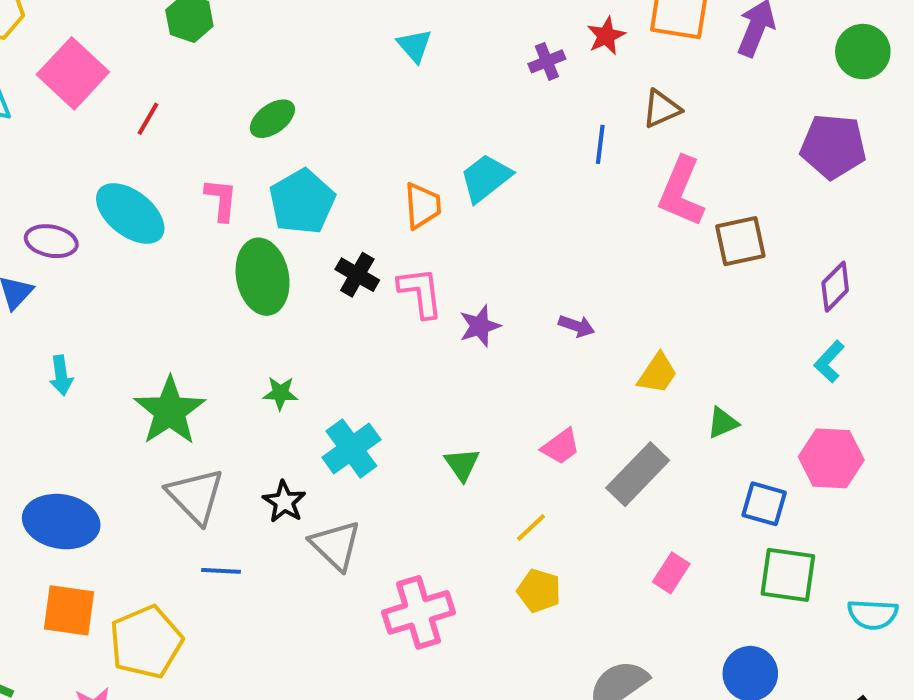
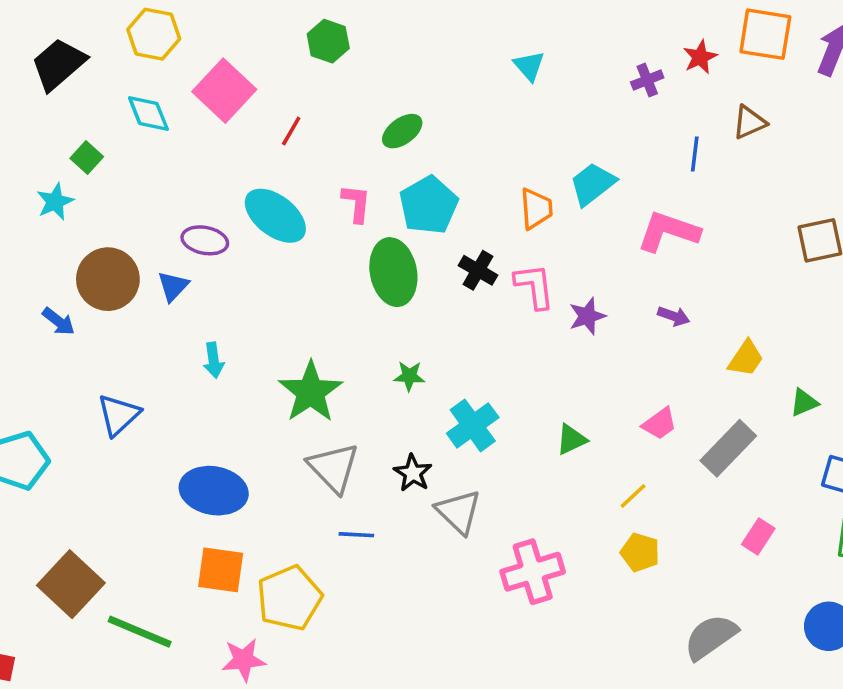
pink L-shape: (681, 192) -> (668, 232), moved, turned 86
green triangle: (462, 464) -> (571, 440), turned 40

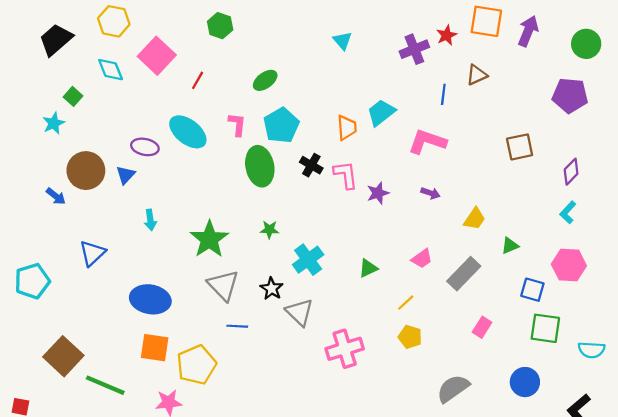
purple cross: (647, 80) -> (414, 49), size x1.5

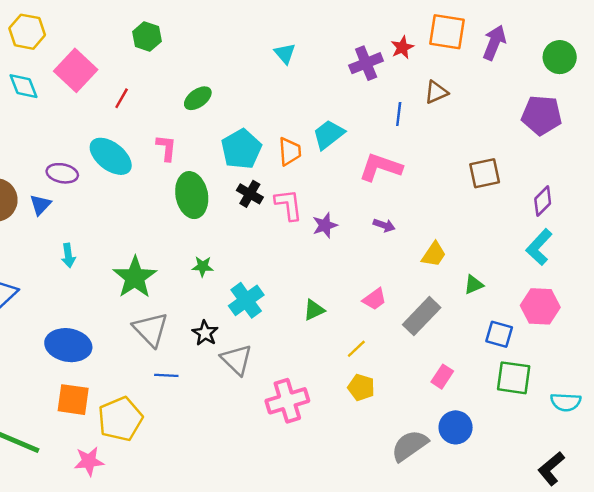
cyan pentagon: (281, 125) -> (241, 149), moved
cyan L-shape: (568, 212) -> (539, 247), size x1.4
blue circle: (525, 382) -> (456, 427), moved

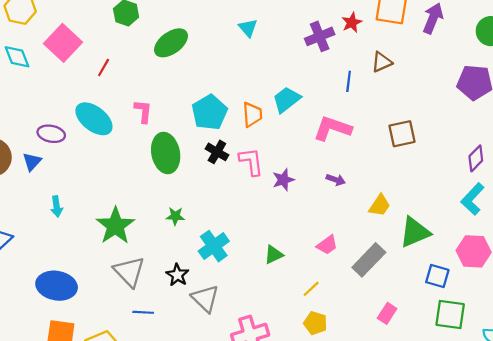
green ellipse: (198, 98) -> (171, 43), moved, size x1.4
brown square: (485, 173) -> (402, 134), moved
green triangle: (474, 285) -> (415, 232), size x1.8

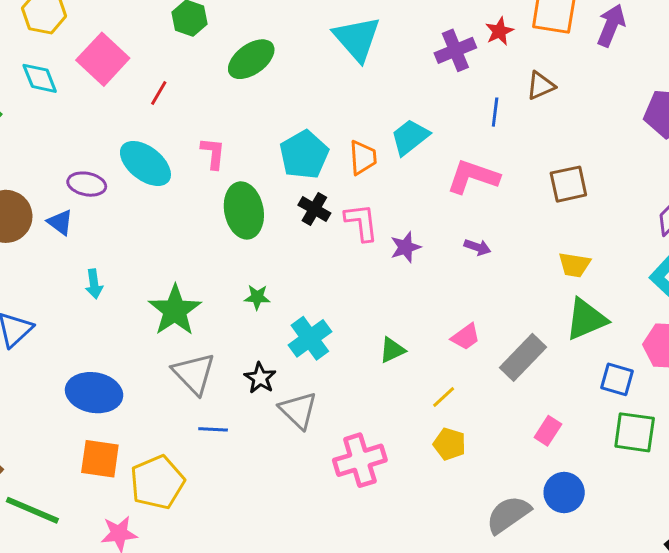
cyan triangle: (248, 28) -> (357, 39), size x1.8
blue triangle: (32, 162) -> (60, 222), turned -36
yellow trapezoid: (380, 205) -> (574, 265), moved, turned 65

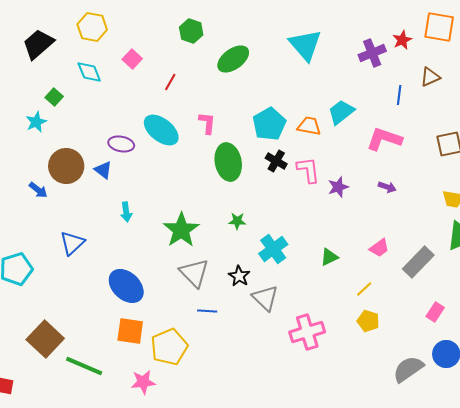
pink square: (103, 59) -> (132, 59), size x0.6
orange trapezoid: (363, 158) -> (309, 126), turned -75
blue ellipse: (94, 393) -> (126, 286), turned 33

